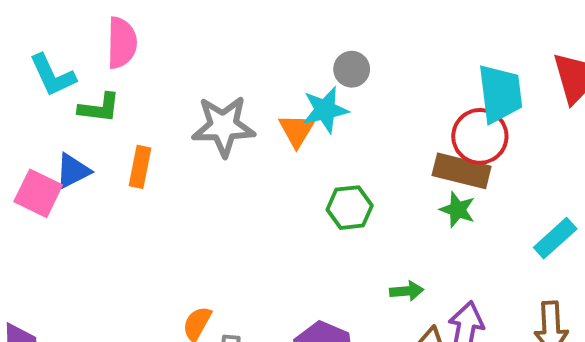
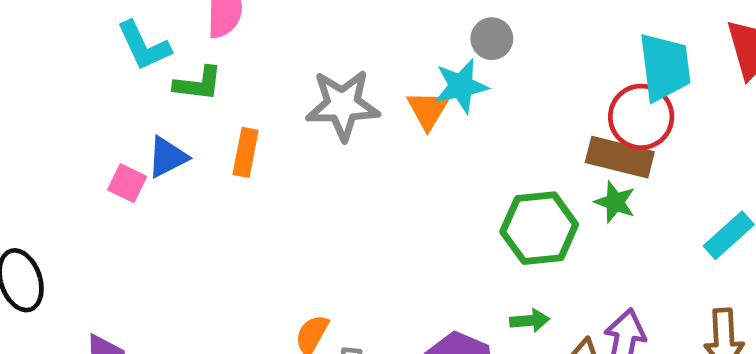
pink square: (38, 193) -> (127, 183), size x0.7
green hexagon: (350, 208) -> (539, 228), moved, size x1.4
green arrow: (407, 291) -> (530, 321), moved

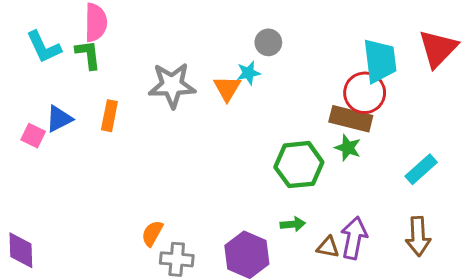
green L-shape: (198, 84) -> (88, 55), moved, turned -104
cyan star: (461, 86) -> (248, 73), size x0.7

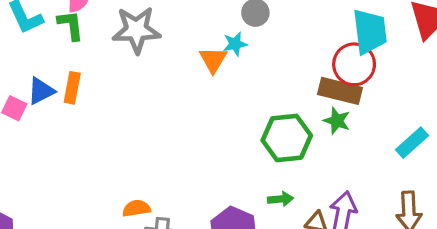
gray star: (172, 85) -> (136, 30), moved
orange rectangle: (109, 116) -> (72, 88), moved
orange semicircle: (152, 233) -> (136, 208), turned 52

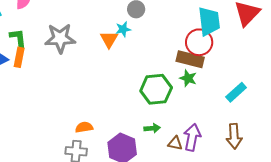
green L-shape: (71, 25) -> (18, 38), moved
gray star: (136, 30) -> (60, 38), moved
orange semicircle: (136, 208) -> (84, 127), moved

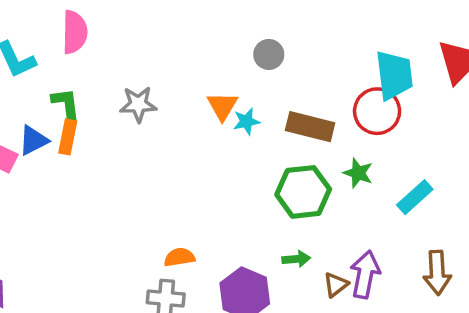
cyan star: (123, 29) -> (246, 121), moved
gray star: (60, 38) -> (138, 104), size x0.7
brown rectangle: (190, 59) -> (310, 127), moved
cyan rectangle: (236, 92) -> (415, 197), moved
brown triangle: (175, 143) -> (336, 285), turned -49

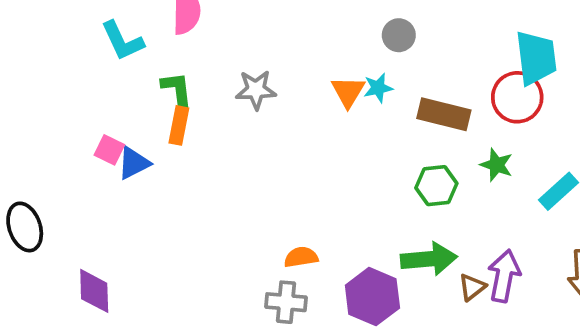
cyan star: (246, 121) -> (378, 88), moved
blue triangle: (33, 140) -> (134, 163), moved
green hexagon: (303, 192) -> (436, 186), size x0.7
green arrow: (296, 259) -> (429, 259), size x1.8

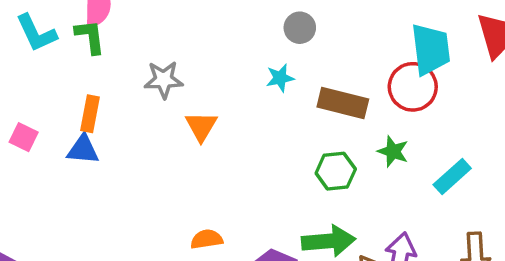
green L-shape: (177, 90) -> (90, 37), moved
orange triangle: (348, 92) -> (201, 126), moved
blue triangle: (134, 163) -> (83, 150), moved, turned 32

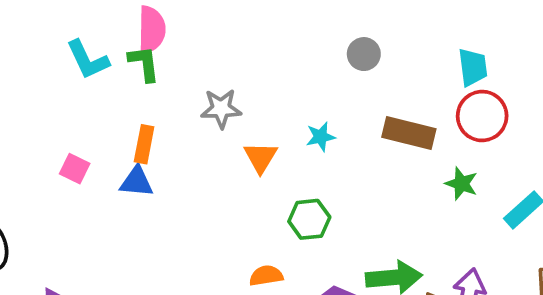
cyan trapezoid: (431, 49) -> (473, 67), moved, size x0.7
cyan star: (280, 78) -> (321, 137), moved
green hexagon: (336, 171) -> (309, 219), moved

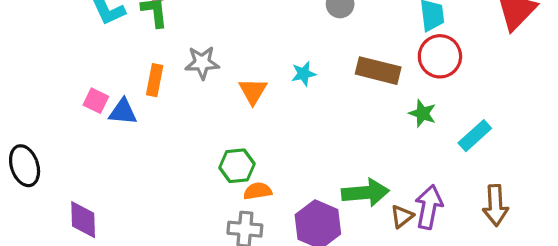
gray star: (221, 109) -> (202, 63), moved
blue triangle: (137, 182) -> (123, 112), moved
green hexagon: (309, 219) -> (237, 166), moved

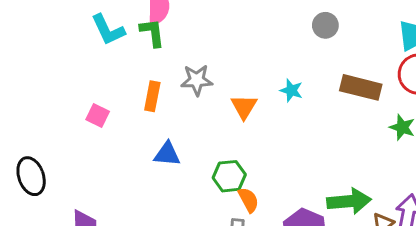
cyan star: (304, 74) -> (291, 90), turned 30
blue triangle: (123, 112) -> (167, 154), moved
orange semicircle: (258, 191) -> (248, 200), turned 70

